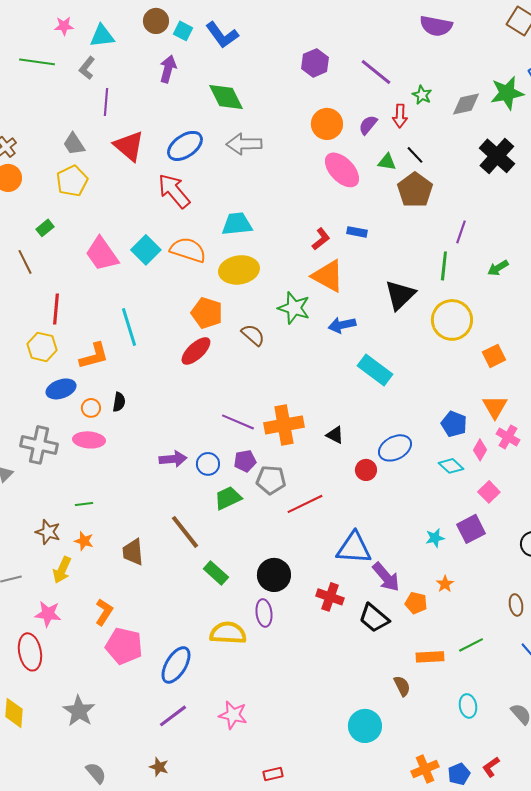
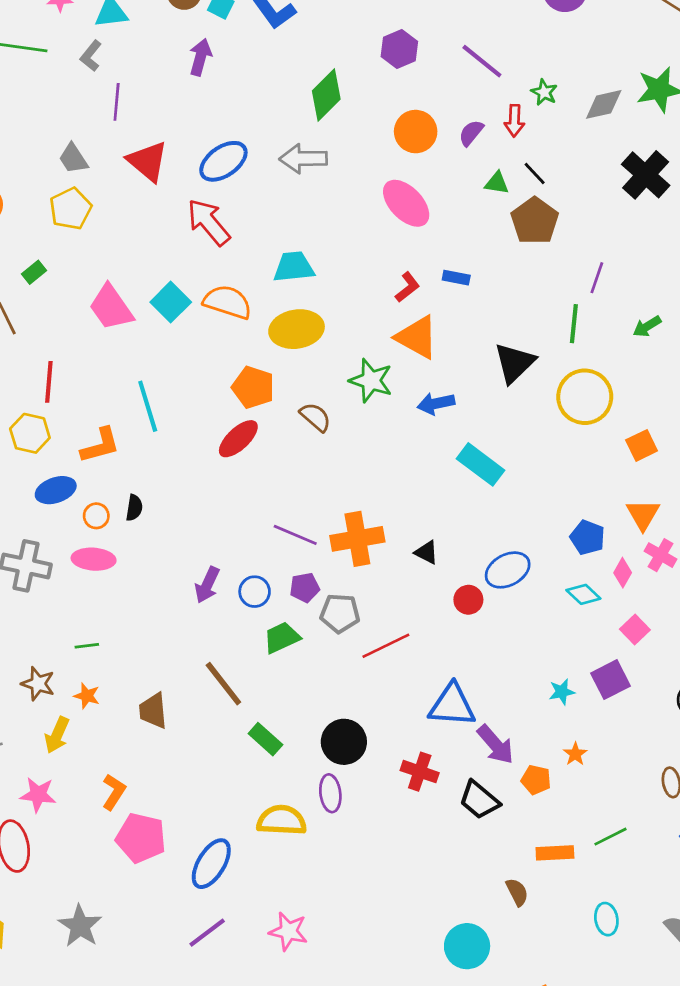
green diamond: (226, 97) -> (326, 95), moved, turned 72
pink ellipse: (342, 170) -> (406, 203), moved
purple arrow: (173, 459) -> (207, 585), turned 120

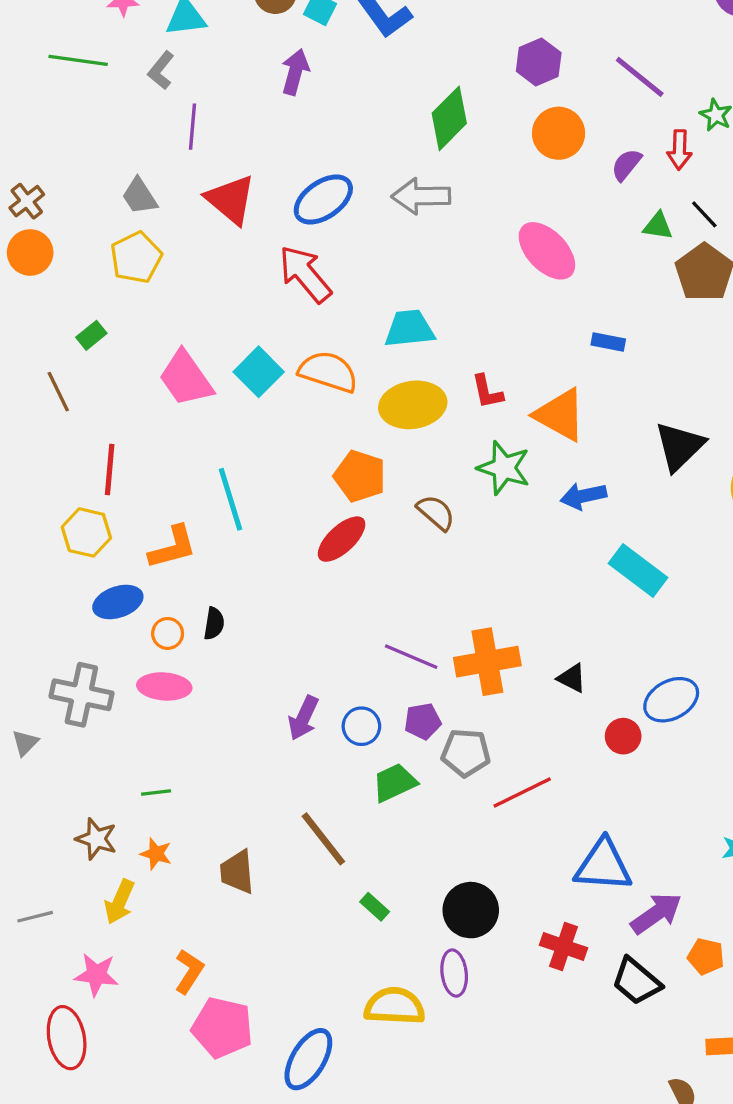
orange circle: (416, 132) -> (559, 133), moved
red L-shape: (407, 287) -> (487, 392), moved, turned 116
green rectangle: (265, 739) -> (375, 907), size x0.7
purple arrow: (495, 745) -> (656, 913), turned -84

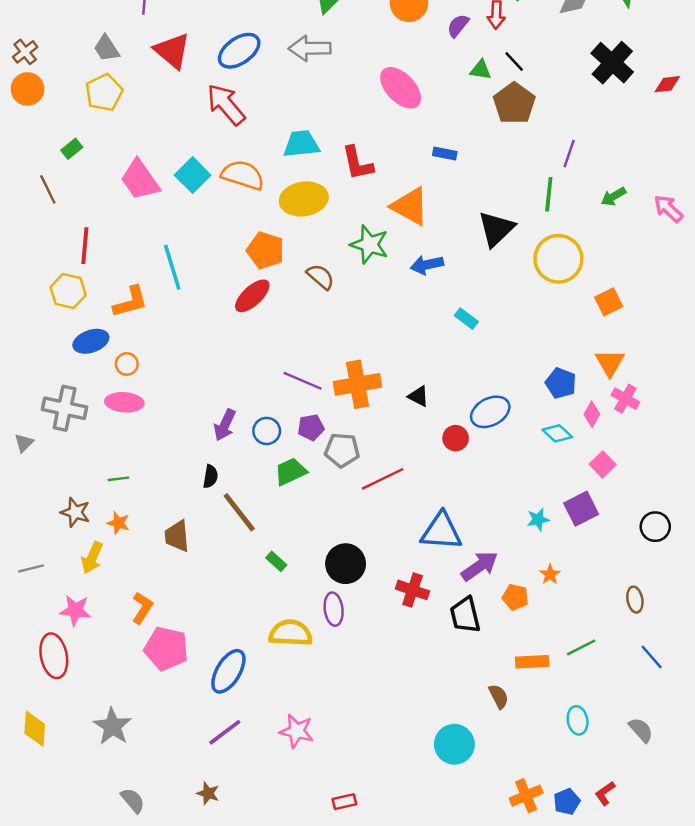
red L-shape: (487, 392) -> (358, 163), moved, size x1.4
cyan rectangle: (638, 571) -> (466, 319), size x0.6
black semicircle: (214, 624) -> (210, 476), moved
black trapezoid: (636, 981) -> (465, 615), turned 36

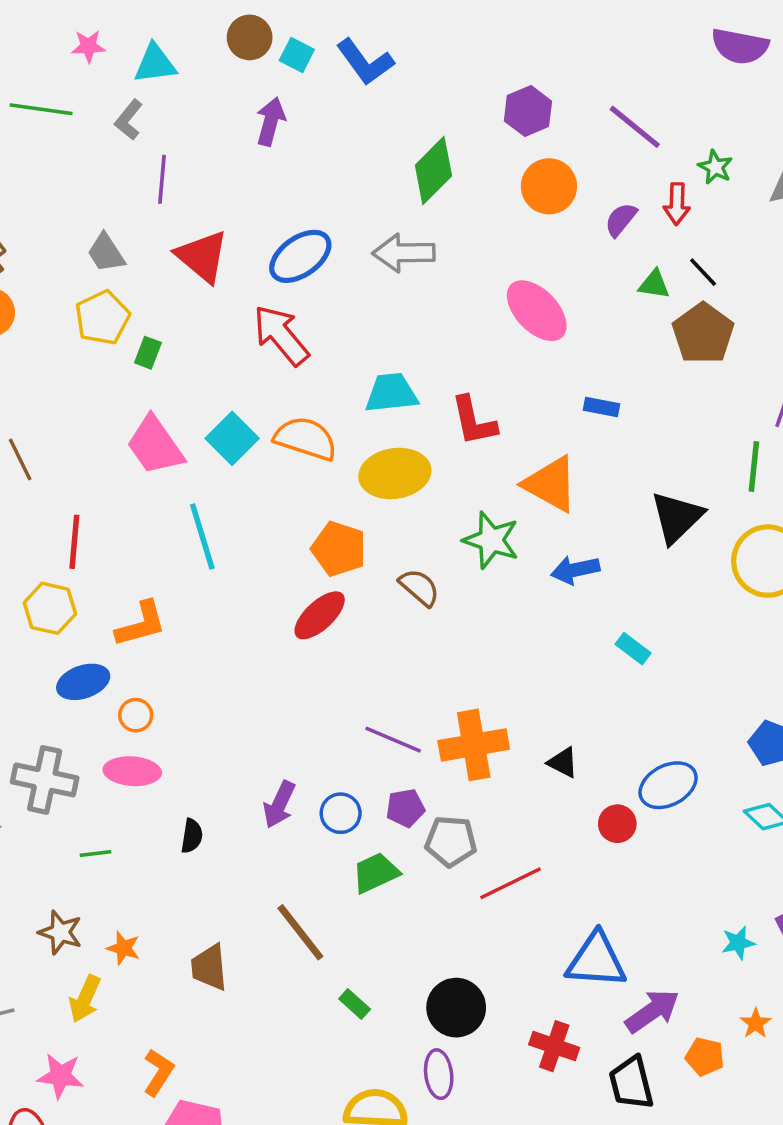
green rectangle: (72, 149) -> (148, 353), moved, turned -30
cyan line: (172, 267) -> (202, 537), moved
black semicircle: (210, 476) -> (192, 836), moved
green line: (118, 479) -> (95, 853), moved

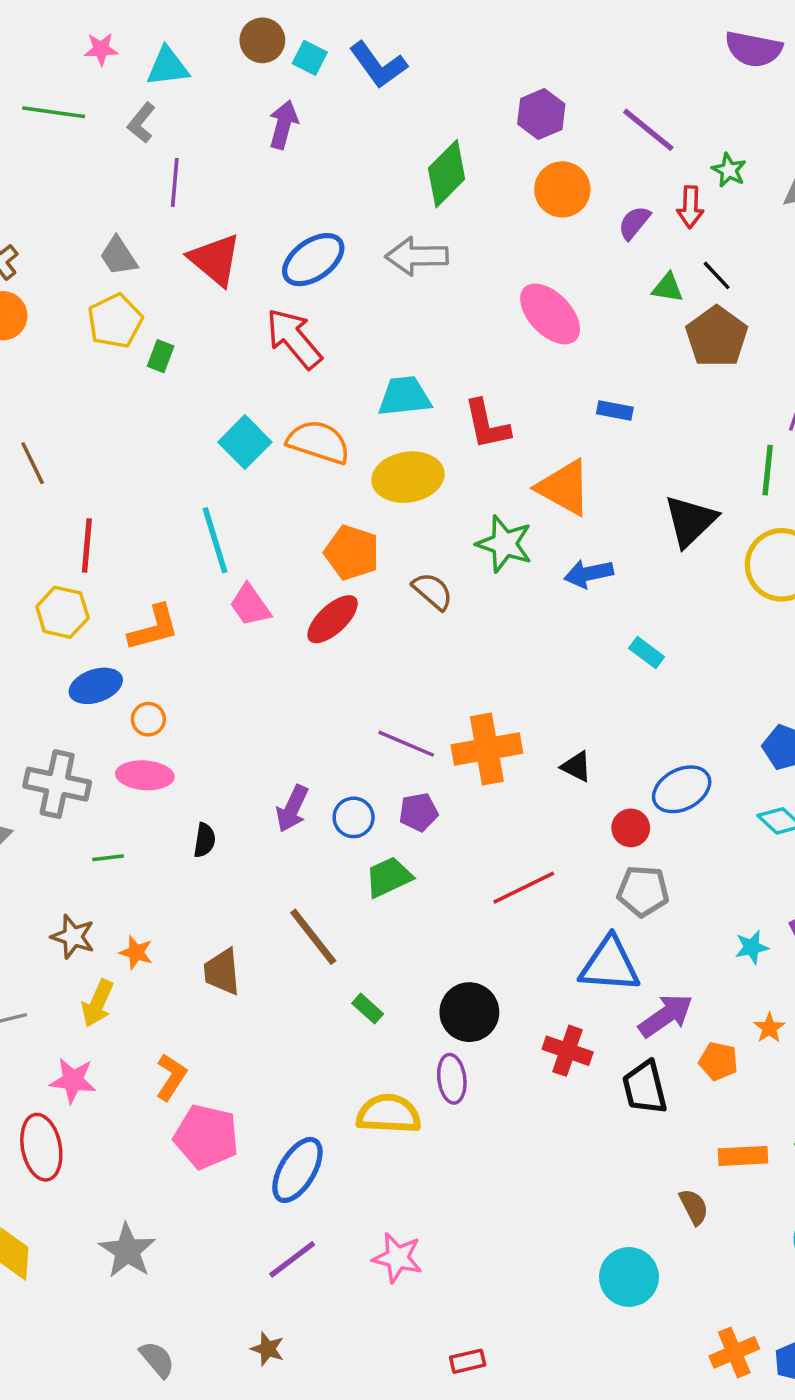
pink trapezoid: (155, 445) -> (250, 605), moved, size x0.7
gray pentagon: (451, 841) -> (643, 891), moved

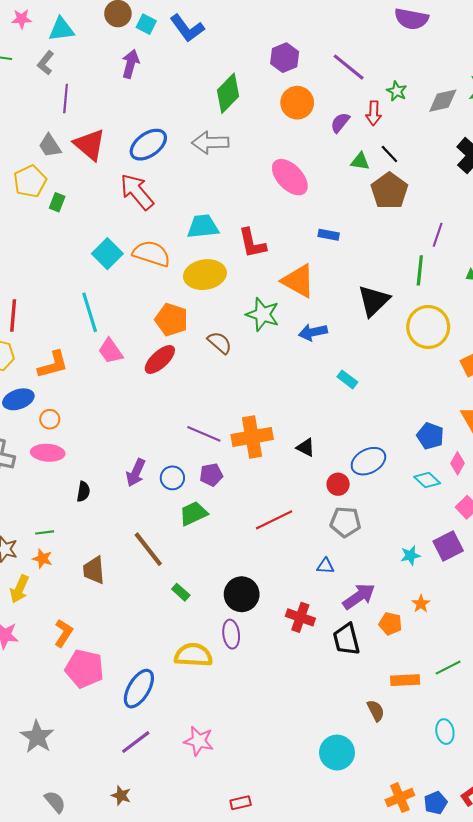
gray trapezoid: (119, 256) -> (50, 146), moved
green line: (108, 858) -> (45, 532), moved
blue triangle: (610, 965) -> (325, 566), size x0.5

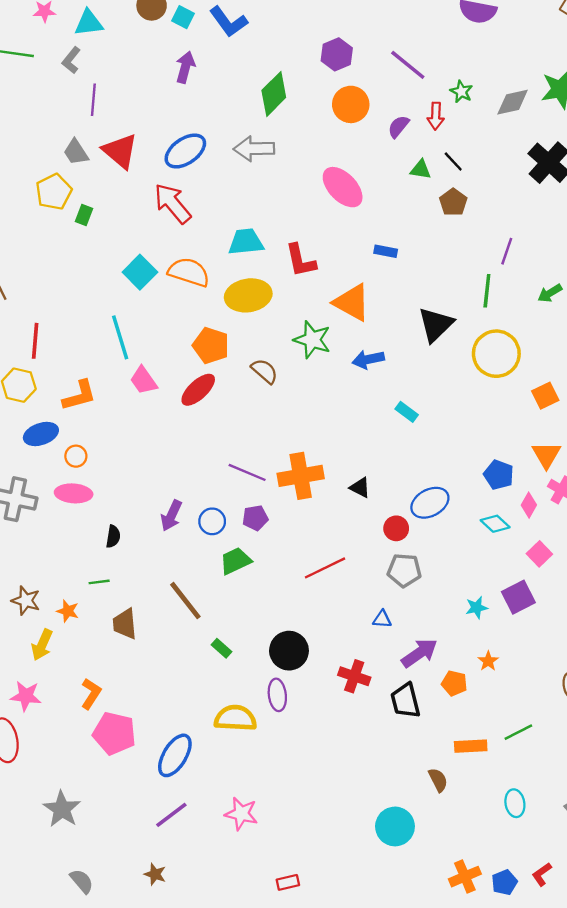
purple arrow: (131, 64) -> (185, 67), moved
brown pentagon: (389, 191) -> (453, 202), size x0.7
green line: (45, 532) -> (99, 582), moved

